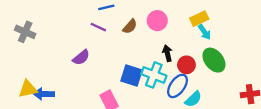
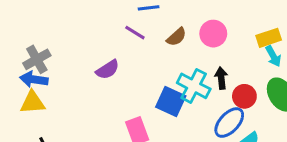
gray cross: (25, 32) -> (37, 59), moved, turned 30
cyan cross: (154, 75) -> (194, 86), moved
blue arrow: (44, 94) -> (34, 79), moved

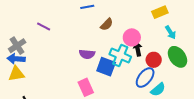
purple line: (135, 33) -> (44, 26), moved
pink circle: (213, 34) -> (132, 37), moved
yellow rectangle: (269, 38) -> (160, 12), moved
purple semicircle: (108, 70) -> (87, 54), moved, turned 42

